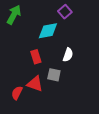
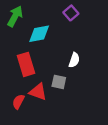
cyan diamond: (48, 31) -> (39, 34), moved
red rectangle: (36, 57) -> (26, 64), moved, size x1.5

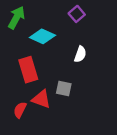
cyan diamond: (39, 34) -> (42, 36), turned 35
white semicircle: (74, 60) -> (80, 54), moved

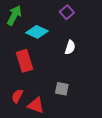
gray square: (64, 89) -> (62, 89), moved
red triangle: (41, 99) -> (36, 105), moved

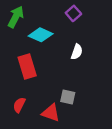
red triangle: (36, 105) -> (51, 113), moved

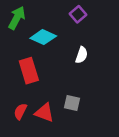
red triangle: (51, 113) -> (44, 113), moved

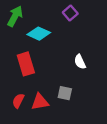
white semicircle: (82, 55) -> (80, 62), moved, turned 136
red triangle: (44, 113) -> (40, 102), turned -30

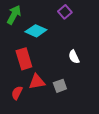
gray square: (65, 93) -> (60, 86), turned -32
red triangle: (40, 102) -> (37, 82), moved

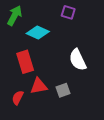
purple square: (65, 12) -> (68, 12), turned -32
white semicircle: (74, 57) -> (78, 60), size x1.5

